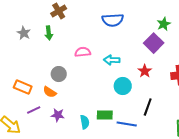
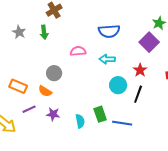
blue semicircle: (113, 20) -> (109, 31), moved
black line: (148, 107) -> (138, 94), moved
green rectangle: (105, 115) -> (100, 114), turned 70

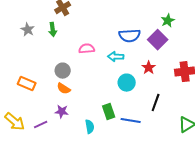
blue semicircle: (109, 31) -> (130, 36), moved
orange semicircle: (45, 91) -> (64, 89), moved
black line: (138, 94) -> (156, 103), moved
purple line: (29, 109) -> (41, 125), moved
cyan semicircle: (80, 121) -> (90, 127), moved

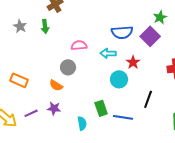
red star: (149, 68) -> (133, 62), moved
gray circle: (63, 71) -> (68, 67), moved
purple line: (41, 125) -> (31, 113), moved

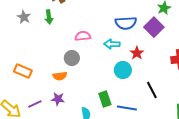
orange semicircle: (56, 85) -> (60, 76), turned -40
black line: (148, 99) -> (152, 90), turned -48

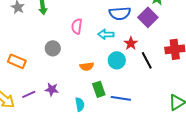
pink semicircle: (83, 36) -> (77, 26), turned -77
gray circle: (72, 58) -> (53, 48), moved
orange semicircle: (60, 76) -> (87, 66), moved
black line: (152, 90) -> (147, 60), moved

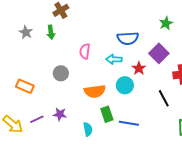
purple square: (148, 17) -> (159, 53), moved
black line: (147, 60) -> (164, 98), moved
orange semicircle: (87, 66) -> (95, 91), size x1.5

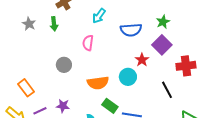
green star: (166, 23) -> (163, 22), moved
cyan arrow: (114, 59) -> (99, 16), moved, turned -56
orange rectangle: (25, 86) -> (26, 88), moved, turned 30
green rectangle: (107, 114) -> (110, 106), turned -35

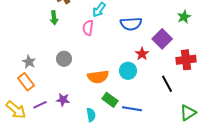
green star: (163, 22) -> (184, 17), moved
gray star: (29, 24) -> (29, 62), moved
pink semicircle: (88, 43) -> (88, 28), moved

